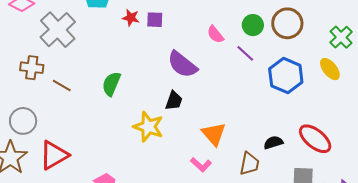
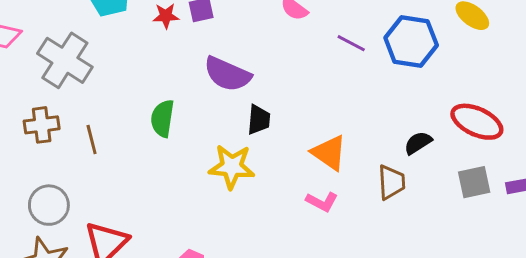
purple line: (245, 53) -> (351, 43), moved
purple semicircle: (182, 64) -> (227, 74), moved
brown line: (62, 86) -> (92, 140), turned 60

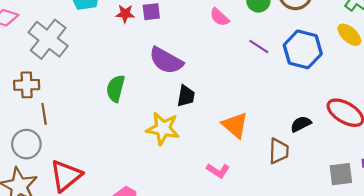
brown line: (92, 140) -> (44, 114), moved
gray square: (474, 182) -> (341, 174), moved
pink L-shape: (322, 202) -> (218, 171), moved

